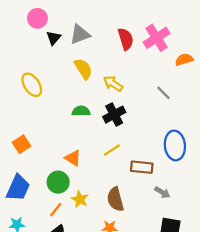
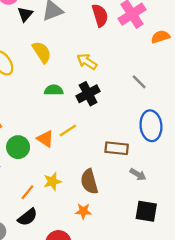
yellow semicircle: (83, 69) -> (42, 52), moved
gray line: (163, 93) -> (139, 82), moved
yellow line: (112, 150) -> (68, 130), moved
green circle: (58, 182) -> (18, 147), moved
yellow star: (80, 199) -> (52, 182), turned 30

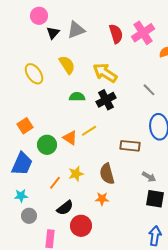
yellow arrow: (87, 62) -> (105, 73), size x1.4
gray arrow: (138, 174) -> (149, 177), moved
black semicircle: (28, 217) -> (65, 208), moved

